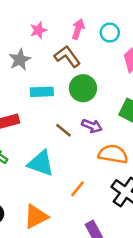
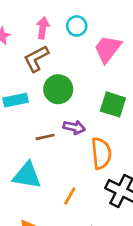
brown L-shape: (67, 56) -> (36, 59), turned -72
brown line: (64, 130) -> (45, 137), turned -42
orange semicircle: (113, 154) -> (101, 153), turned 84

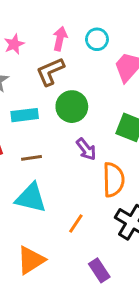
purple arrow: (74, 127) -> (86, 149), turned 35
brown line: (45, 137) -> (31, 158), moved

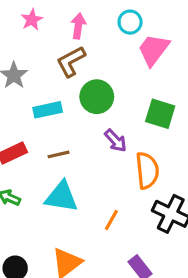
cyan circle: (97, 39) -> (130, 22), moved
pink star: (14, 44) -> (32, 20), moved

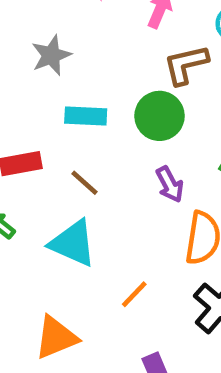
brown L-shape: (71, 61) -> (186, 65), moved
brown line: (59, 154) -> (85, 183), turned 40

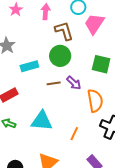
brown L-shape: (186, 65) -> (64, 31), turned 105
brown line: (85, 183) -> (54, 83), moved, turned -32

